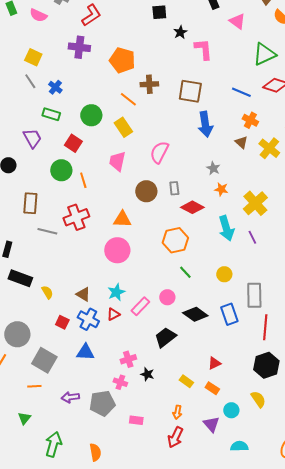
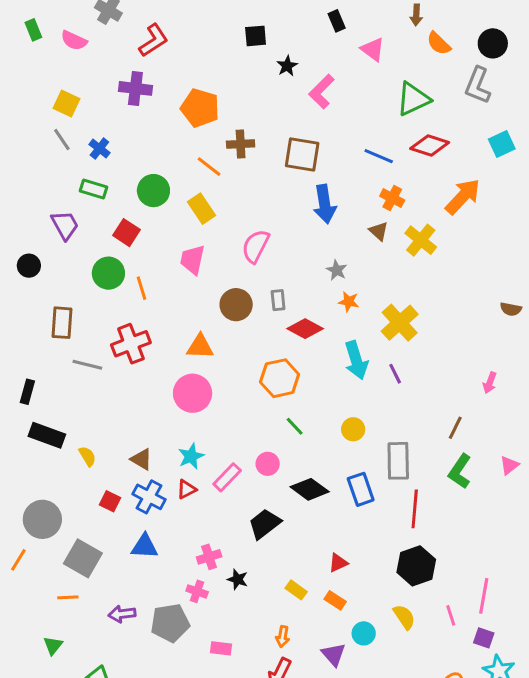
pink L-shape: (203, 49) -> (322, 91), turned -130

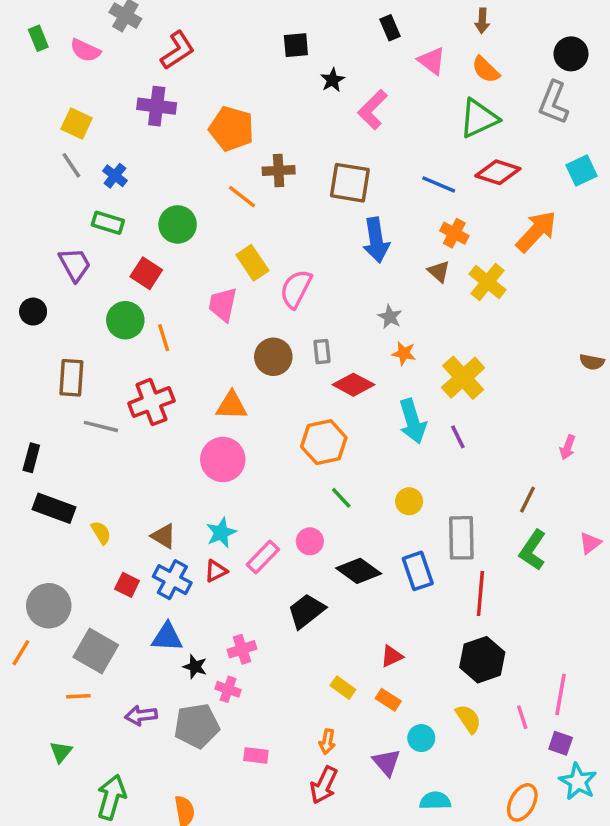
orange semicircle: (439, 43) -> (486, 70), moved
yellow rectangle: (202, 209) -> (252, 263), moved
black star: (238, 579) -> (195, 667), moved

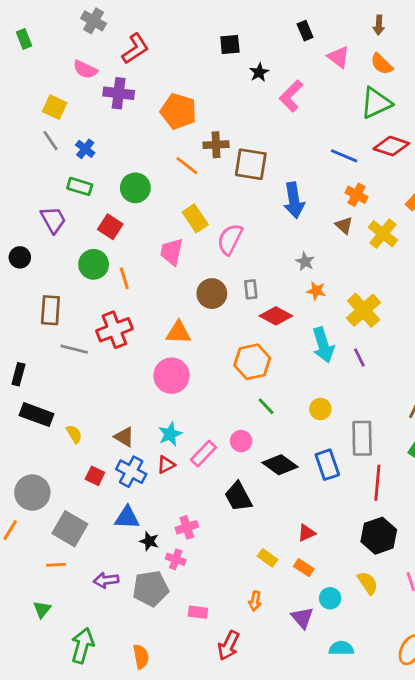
pink semicircle: (85, 50) -> (85, 70), moved
brown square: (350, 183) -> (251, 164), moved
black trapezoid: (306, 611) -> (238, 497), turned -80
red arrow: (324, 785) -> (229, 646), moved

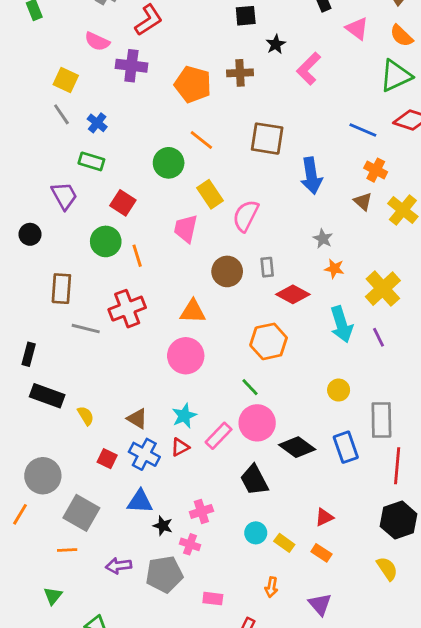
brown cross: (216, 145) -> (240, 73), moved
green circle: (135, 188) -> (169, 163), moved
green line: (266, 406) -> (250, 387), moved
pink circle: (241, 441) -> (257, 423), size x1.6
cyan circle: (330, 598) -> (256, 533), moved

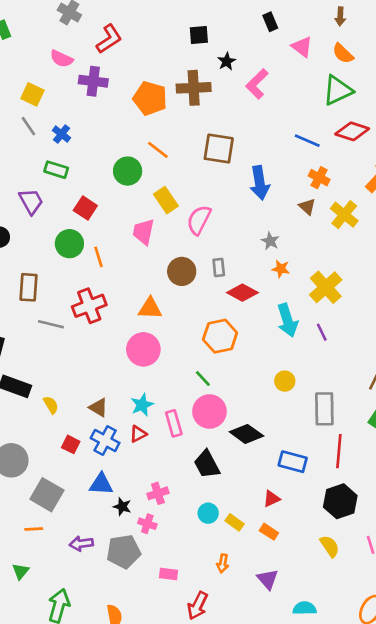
brown cross: (240, 73) -> (194, 88), size x1.4
pink rectangle: (219, 436) -> (174, 423), turned -60
blue rectangle: (346, 447) -> (293, 462), moved, turned -56

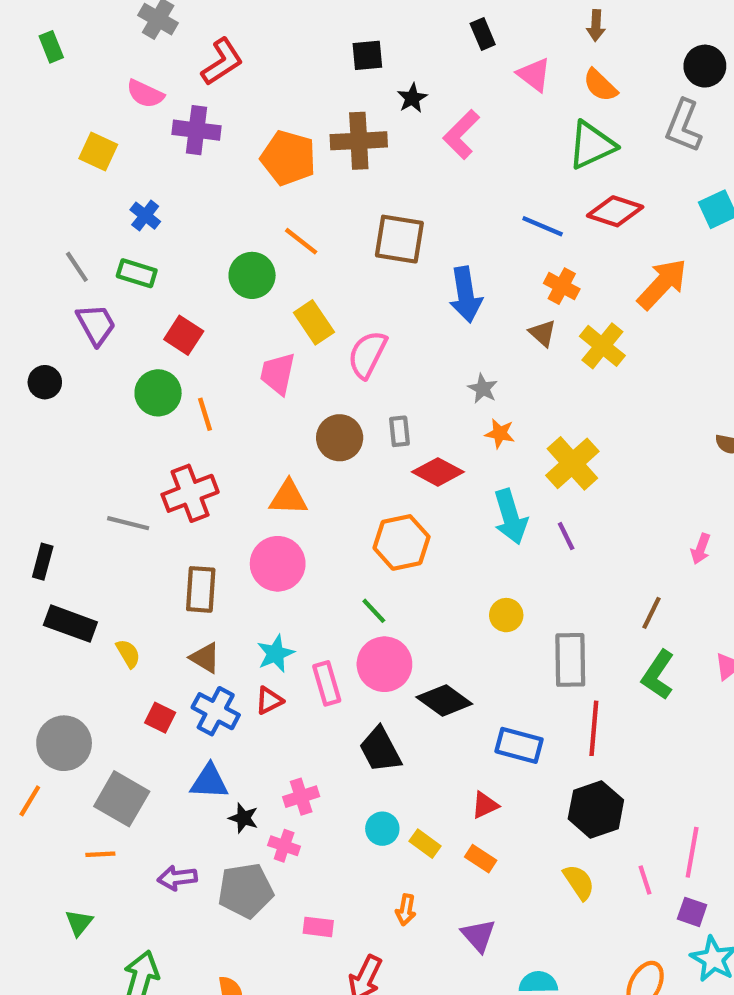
gray line: (28, 126) -> (77, 267), moved
brown rectangle: (28, 287) -> (201, 589), moved

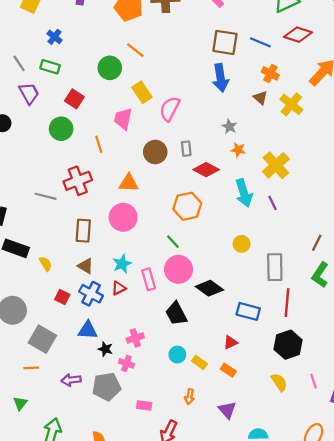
brown square: (399, 239) -> (225, 42), moved
orange line: (205, 414) -> (99, 144), moved

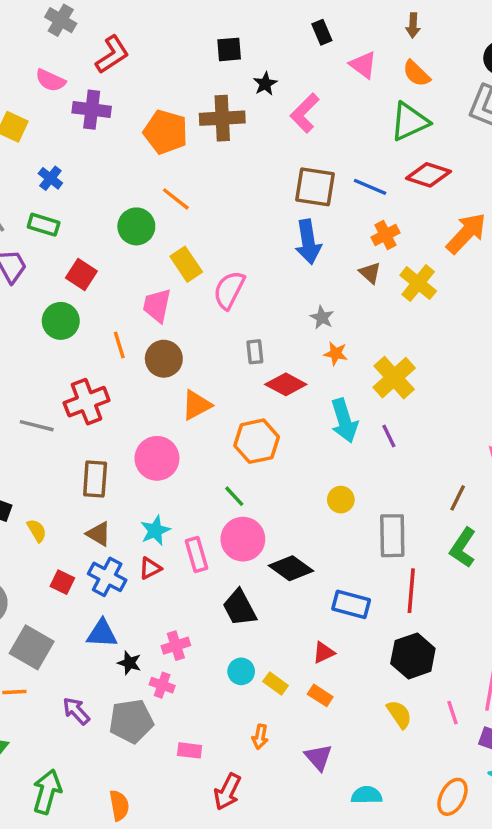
orange cross: (270, 73) -> (385, 235), turned 35
brown circle: (155, 152) -> (164, 359), moved
orange triangle: (129, 183) -> (196, 405), moved, turned -30
purple arrow: (71, 380) -> (76, 711), turned 54

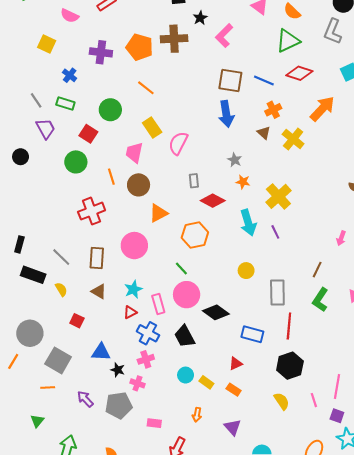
purple cross: (92, 110) -> (101, 52), moved
green circle: (136, 226) -> (110, 110), moved
gray line: (37, 426) -> (61, 257), moved, turned 30
blue cross: (107, 577) -> (148, 333), moved

